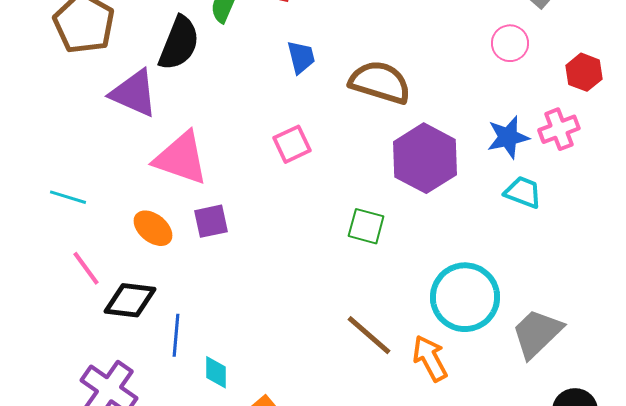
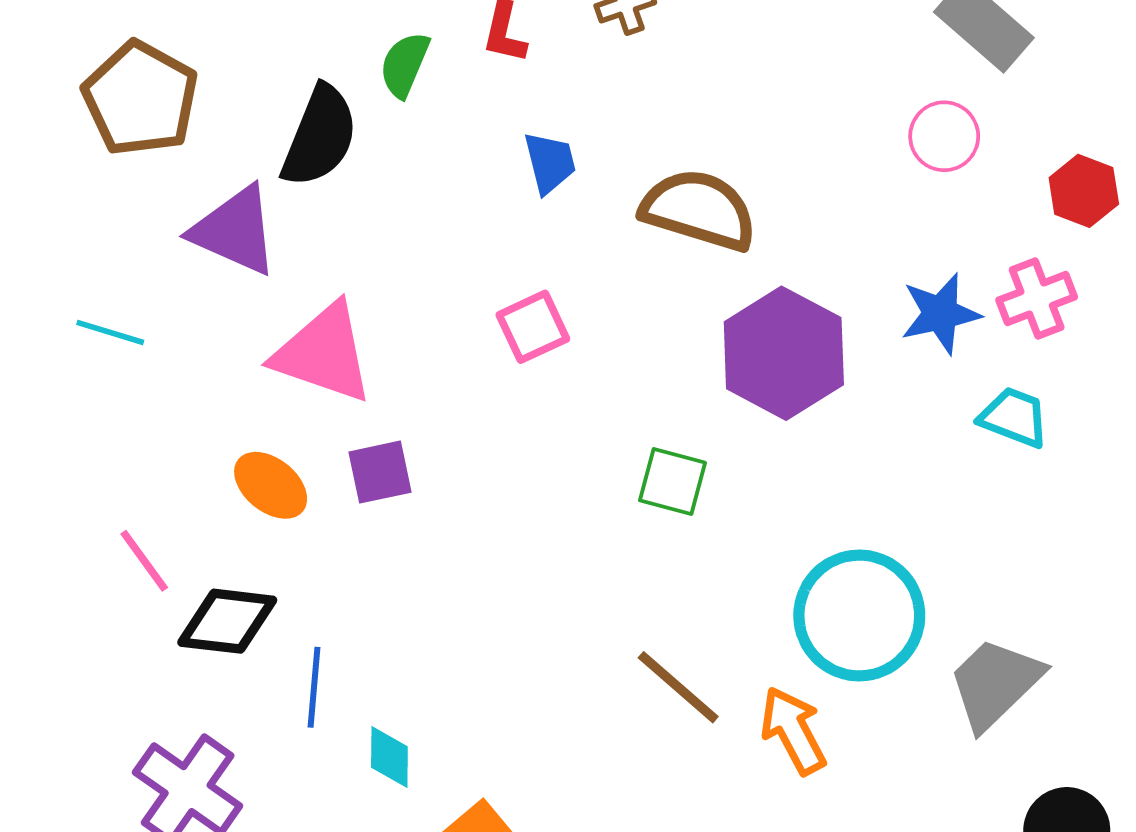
cyan trapezoid: (523, 192) -> (1014, 417), moved
cyan line: (68, 197) -> (110, 332), moved

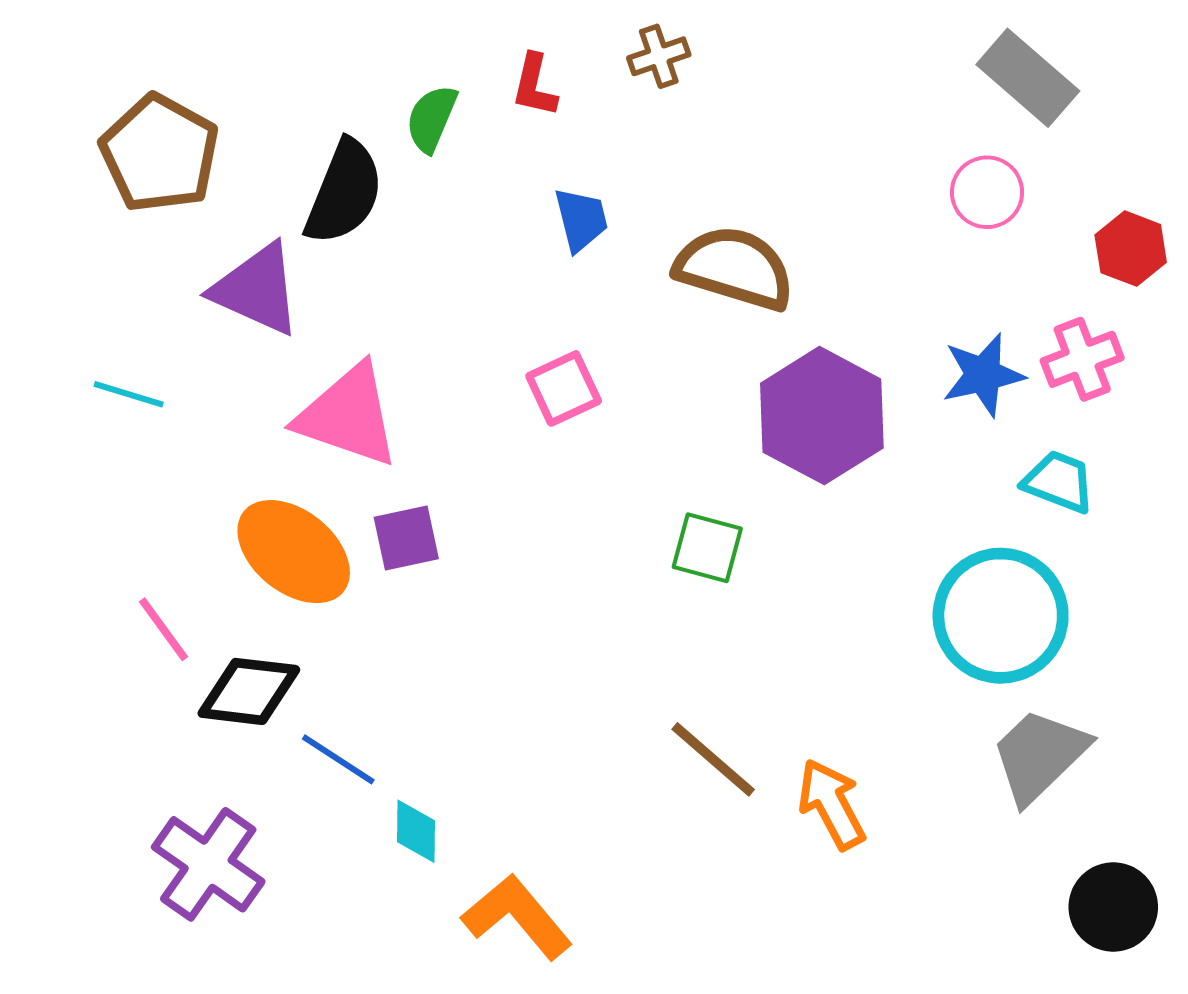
orange ellipse: (271, 485) -> (294, 552), size x1.5
cyan circle: (859, 615) -> (1001, 616), moved
blue line: (314, 687) -> (338, 759), turned -62

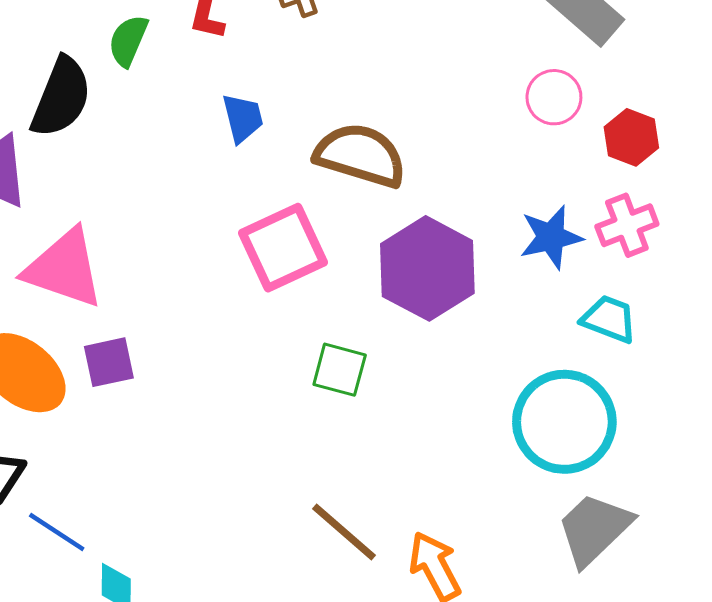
red hexagon: (1131, 249) -> (631, 137), moved
pink square: (564, 388) -> (283, 248), moved, size x1.5

